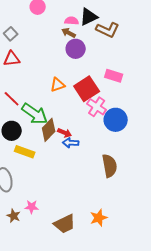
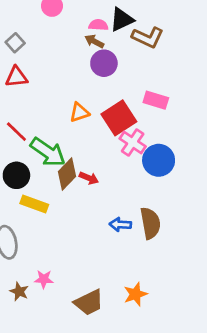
blue arrow: (71, 143) -> (120, 225), moved

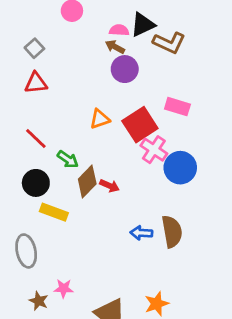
green arrow: (48, 152) -> (68, 159), size x0.6

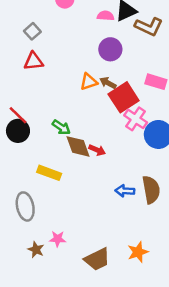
brown arrow: (115, 47) -> (108, 83), moved
orange triangle: (100, 119) -> (89, 82), moved
red line: (36, 138) -> (18, 115), moved
brown diamond: (87, 182) -> (78, 146), turned -64
black circle: (36, 183) -> (18, 131), moved

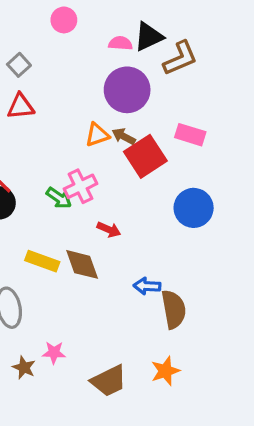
brown L-shape: (149, 27) -> (180, 58), turned -48
purple circle: (110, 49) -> (127, 90), size x1.4
pink cross: (136, 119) -> (80, 186), moved, turned 30
brown diamond: (78, 146) -> (82, 264), moved
brown semicircle: (151, 190) -> (174, 309), moved

